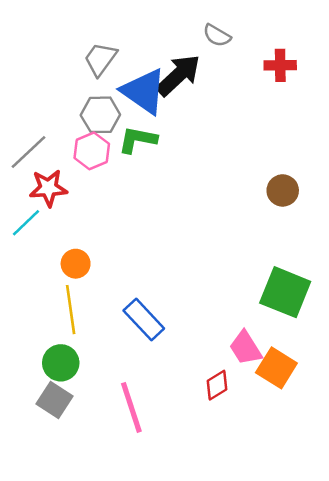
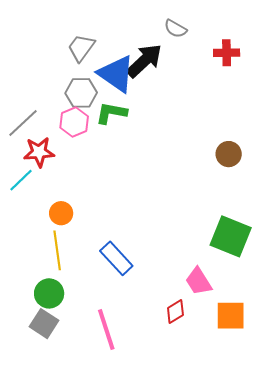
orange square: (276, 368) -> (231, 316), moved, turned -32

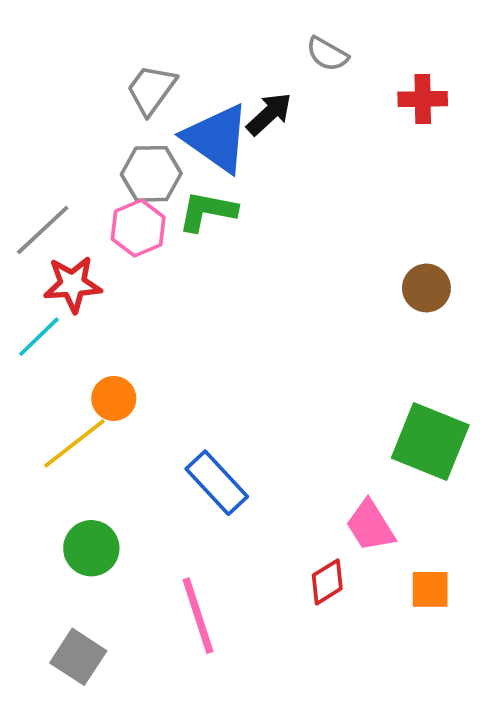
black arrow: (144, 61) -> (269, 114), size x0.7
yellow line: (57, 250) -> (74, 443), moved, turned 60
orange square: (231, 316) -> (430, 589), size x0.7
gray square: (44, 324) -> (78, 657), moved

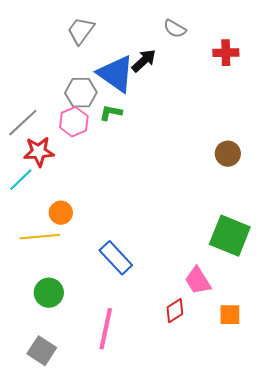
gray trapezoid: (151, 90) -> (81, 31), moved
green L-shape: (207, 211) -> (111, 113), size x0.7
yellow line: (74, 443) -> (40, 237), turned 33
pink line: (198, 616) -> (106, 329), turned 30

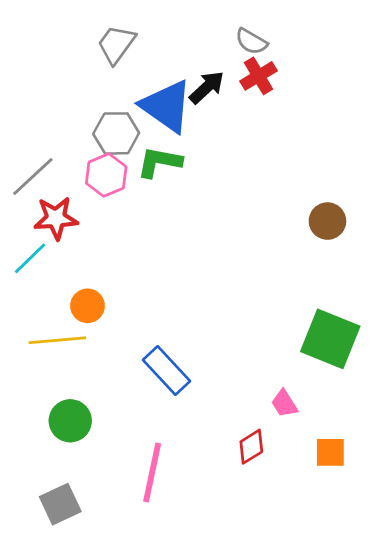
red cross: (226, 53) -> (258, 76), moved, turned -30
green L-shape: (111, 113) -> (159, 162), size x1.4
pink trapezoid: (198, 281) -> (284, 404), size x0.7
gray square: (42, 351) -> (60, 504), turned 32

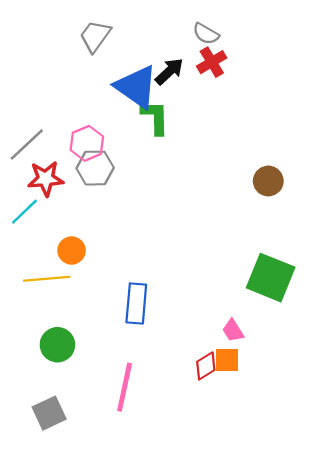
gray hexagon: (116, 133) -> (95, 168), moved
green L-shape: (159, 162) -> (155, 117), moved, turned 78
blue rectangle: (167, 370) -> (136, 303), turned 48
orange square: (330, 452) -> (227, 360), moved

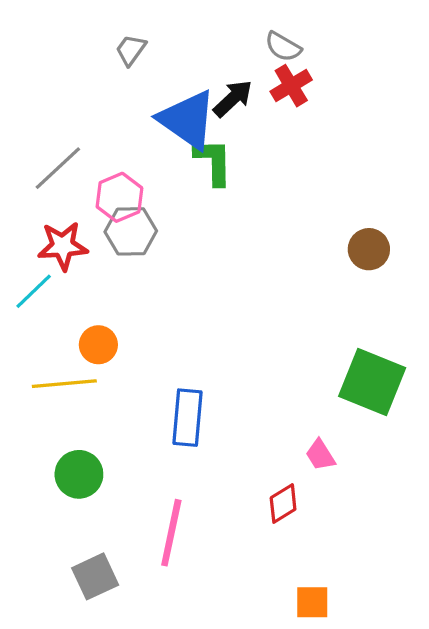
gray trapezoid: (95, 36) -> (131, 50), size x0.7
gray line: (27, 144) -> (58, 168), moved
orange square: (227, 360) -> (312, 602), moved
gray square: (49, 413) -> (95, 576), moved

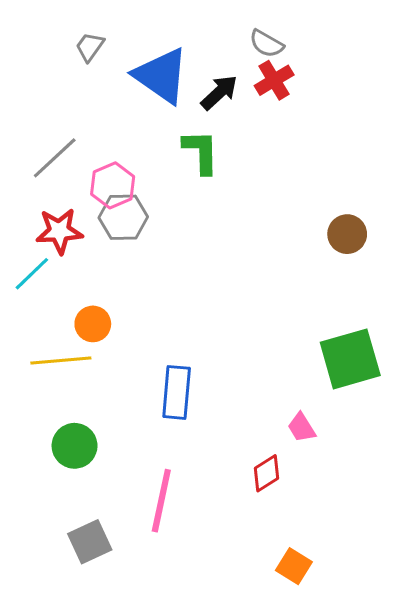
gray trapezoid: (131, 50) -> (90, 47), moved
blue triangle: (187, 120) -> (161, 76), moved
green square: (372, 382) -> (350, 359), turned -38
orange square: (312, 602) -> (294, 566), turned 32

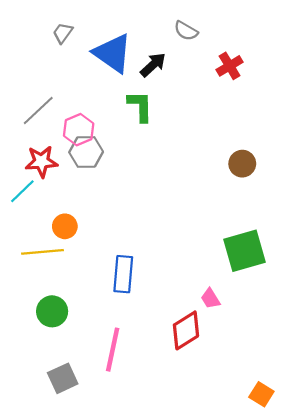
red cross: (274, 80) -> (230, 66), moved
red diamond: (266, 473) -> (186, 330), size x1.5
orange square: (294, 566) -> (261, 394), moved

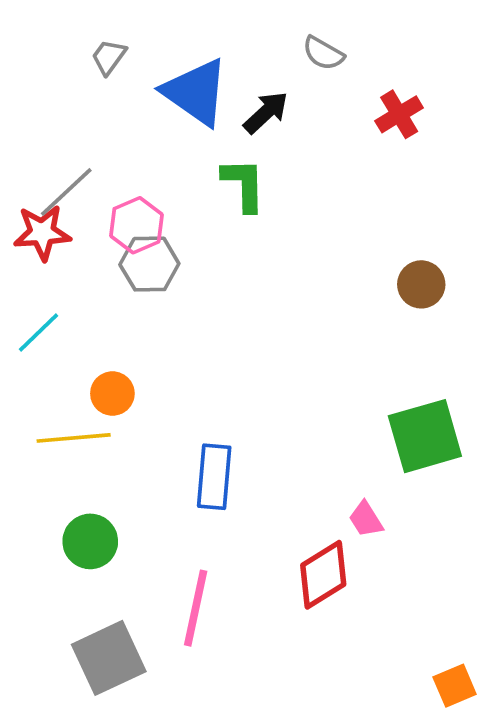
red star: (41, 162) -> (42, 233), moved
gray square: (63, 378) -> (109, 658), size x1.4
orange square: (261, 394) -> (455, 686), turned 35

